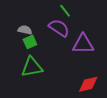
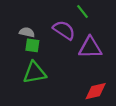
green line: (65, 11) -> (83, 12), moved
green square: (30, 42) -> (32, 45), turned 32

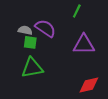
green line: (83, 12) -> (77, 11), turned 64
purple semicircle: (64, 30) -> (45, 28), moved

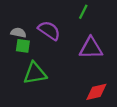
gray semicircle: (25, 30) -> (18, 33), moved
green square: (30, 42) -> (23, 46), moved

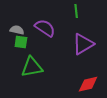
green line: (83, 12) -> (76, 11), turned -32
purple triangle: (91, 48) -> (83, 44), turned -30

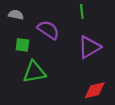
gray semicircle: (17, 30) -> (16, 15), moved

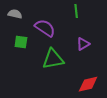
purple triangle: (89, 47) -> (83, 44), size x0.6
green triangle: (34, 72) -> (53, 59), moved

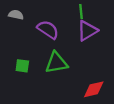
green square: (21, 42) -> (22, 66), moved
purple triangle: (83, 44) -> (87, 31), moved, size x1.5

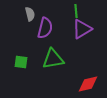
gray semicircle: (16, 15) -> (30, 14), moved, turned 64
purple semicircle: (48, 30) -> (45, 28), turned 70

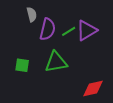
green line: (76, 11) -> (69, 31), moved, turned 64

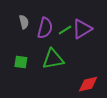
gray semicircle: (32, 14) -> (24, 22), moved

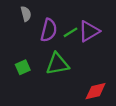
gray semicircle: (24, 22) -> (26, 14), moved
green square: (21, 62) -> (23, 67), turned -32

